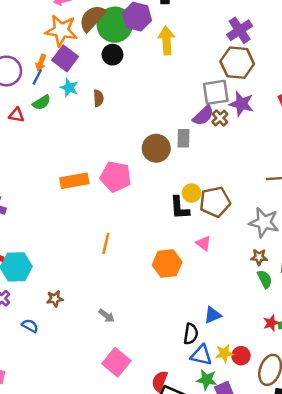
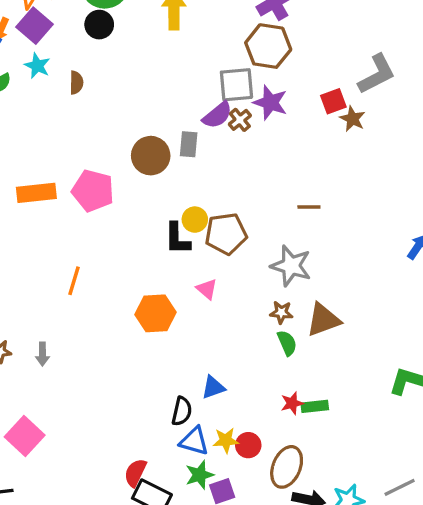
gray arrow: (107, 316) -> (42, 354), moved, turned 49
pink square: (116, 362) -> (25, 436), moved
green star: (207, 380) -> (200, 475), turned -30

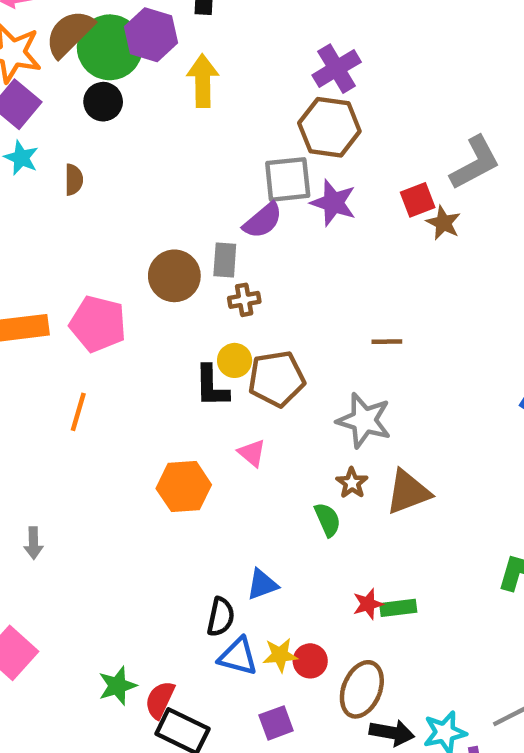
brown cross: (240, 120) -> (244, 300), moved, turned 30
orange line: (74, 281) -> (78, 412), moved
brown star: (281, 312) -> (352, 483), turned 30
green semicircle: (287, 343) -> (328, 520), moved
green star: (200, 475) -> (117, 686), moved

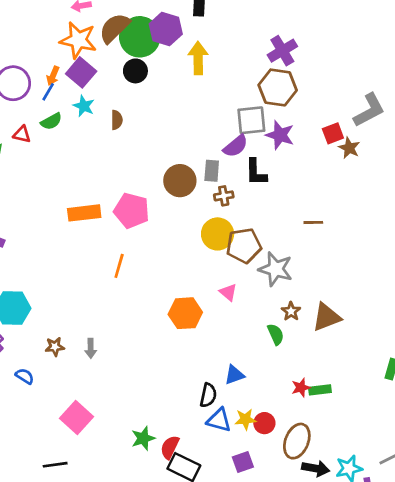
yellow circle: (235, 360) -> (218, 234), size x1.5
black L-shape: (212, 386) -> (256, 172), moved
gray star: (364, 420) -> (276, 269), moved

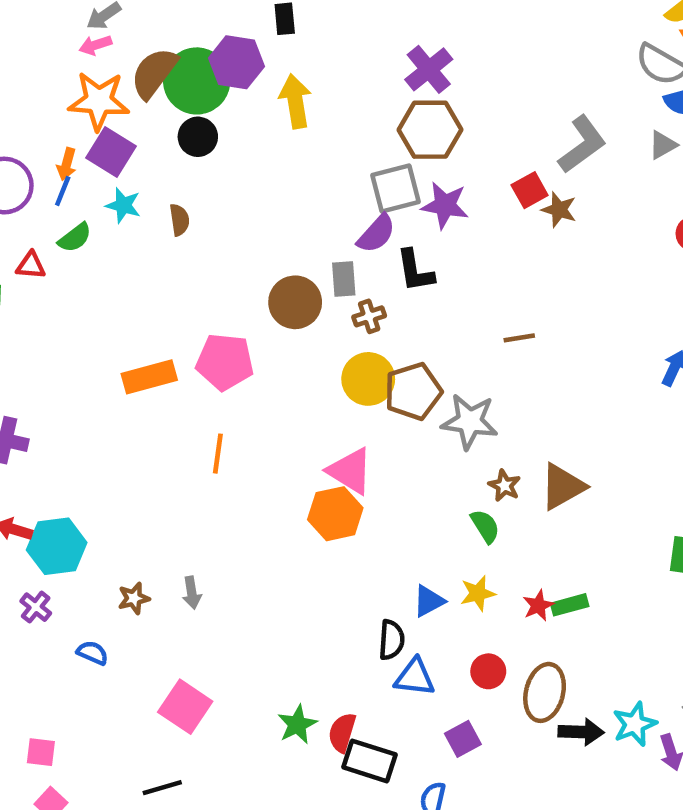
pink triangle: (228, 292) -> (350, 471), moved, size x1.6
yellow star: (245, 419) -> (478, 593), moved

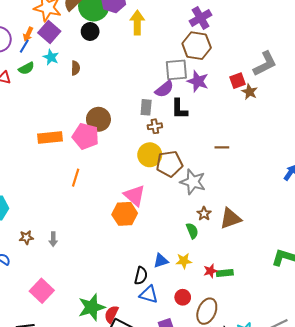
brown circle: (295, 302) -> (98, 119), moved
green star: (297, 724) -> (92, 307), size x1.5

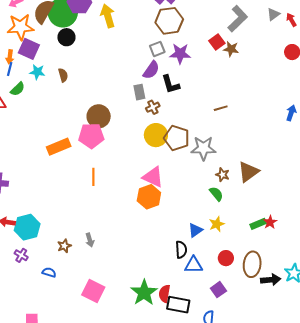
gray square: (176, 70) -> (157, 49), size x0.7
brown pentagon: (169, 164) -> (177, 138), turned -30
red star: (210, 271) -> (270, 222), moved

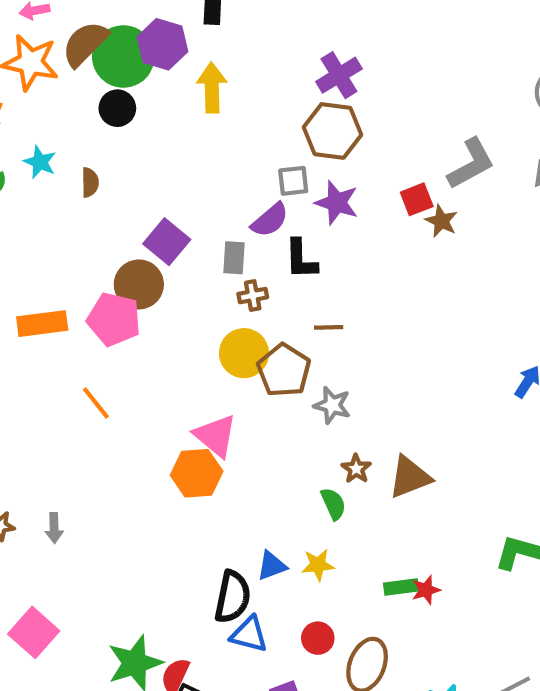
purple square: (29, 49) -> (167, 242), moved
brown line: (221, 108) -> (329, 327), moved
gray star: (203, 148) -> (332, 405), size x0.7
orange line: (93, 177) -> (96, 403), turned -54
black semicircle: (181, 250) -> (233, 597), size x1.4

